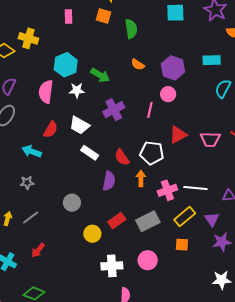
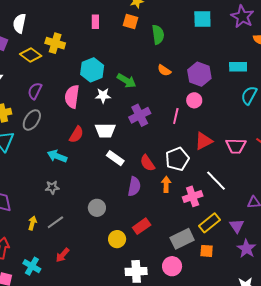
white trapezoid: (79, 125) -> (105, 130), turned -30
white pentagon: (152, 153) -> (177, 159), turned -30
white line: (195, 188) -> (216, 181), moved, turned 40
gray rectangle: (148, 221) -> (182, 239), moved
purple star: (222, 242) -> (246, 249), turned -30

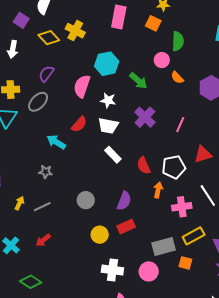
pink rectangle: (95, 22) -> (119, 17), size x1.6
white star: (103, 96) -> (108, 100), moved
pink circle: (194, 100) -> (162, 60), moved
purple cross: (140, 115) -> (145, 117), turned -30
purple semicircle: (134, 186) -> (124, 201), moved

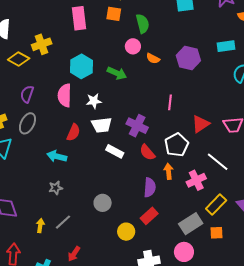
yellow cross: (75, 31) -> (42, 44), turned -30
purple cross: (145, 117) -> (137, 126), moved
purple semicircle: (124, 201) -> (150, 187), moved

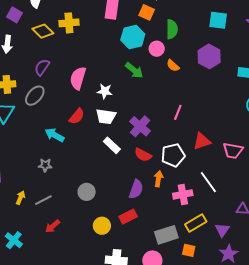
purple hexagon: (188, 58) -> (209, 56), moved
cyan hexagon: (81, 66) -> (133, 37), moved
red semicircle: (147, 152) -> (143, 155), turned -36
red arrow: (74, 254) -> (53, 226), moved

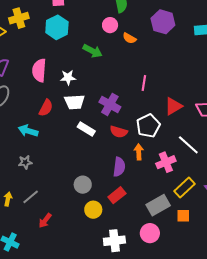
cyan hexagon: (133, 37) -> (57, 27), moved
gray circle: (87, 192) -> (83, 185), moved

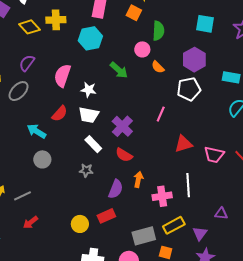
white pentagon: (148, 126) -> (189, 89), moved
white line: (188, 145) -> (188, 185), turned 30
gray star: (25, 162) -> (86, 170), moved
gray circle: (83, 185) -> (42, 159), moved

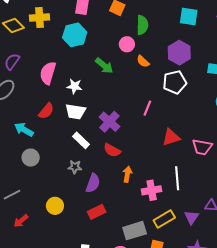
purple semicircle: (116, 189) -> (93, 183), moved
yellow circle: (80, 224) -> (55, 206), moved
purple triangle: (200, 233) -> (192, 217), moved

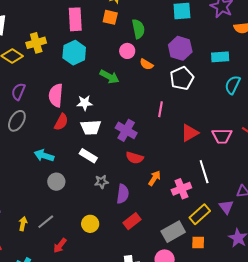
red semicircle: (46, 111) -> (61, 122), moved
white rectangle: (81, 140) -> (88, 156), moved
orange arrow: (127, 174) -> (154, 178), turned 35

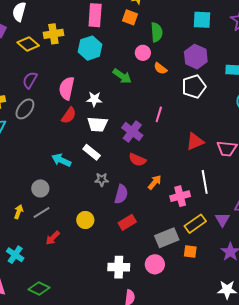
pink line: (160, 109) -> (159, 114), moved
cyan arrow: (44, 156) -> (61, 160), moved
gray circle: (56, 182) -> (40, 188), moved

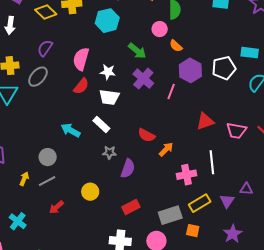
purple hexagon: (196, 57) -> (190, 70), moved
white pentagon: (194, 87) -> (224, 68), moved
purple cross: (132, 132) -> (143, 79), moved
orange arrow: (155, 182) -> (166, 149), moved
red rectangle: (127, 222) -> (131, 207), moved

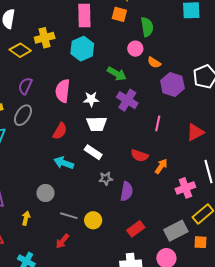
red semicircle: (81, 86) -> (60, 131), moved
pink line: (171, 92) -> (158, 123), moved
gray line: (47, 181) -> (69, 216), moved, turned 54

